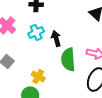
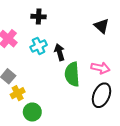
yellow cross: (38, 76) -> (18, 93), moved, turned 32

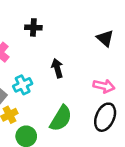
cyan cross: (39, 46) -> (23, 85), moved
green semicircle: (72, 74) -> (61, 118), moved, turned -145

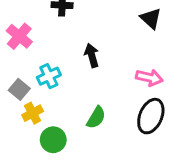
green semicircle: (61, 118) -> (96, 118), size x0.7

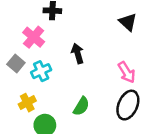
pink cross: (19, 36) -> (34, 37), moved
pink arrow: (149, 78) -> (127, 72), turned 45
gray square: (19, 89) -> (16, 64), moved

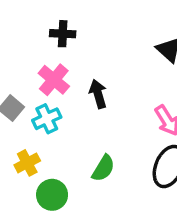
pink cross: (34, 37) -> (54, 80), moved

